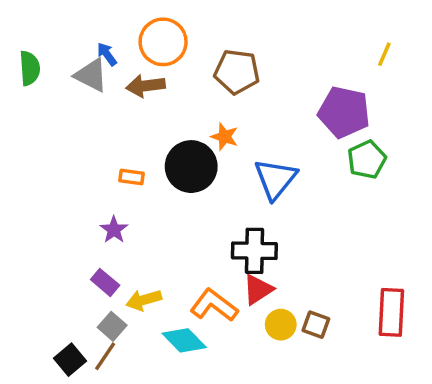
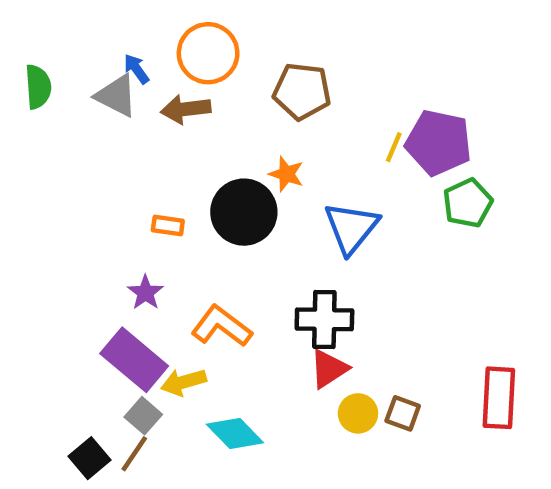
yellow line: (384, 54) -> (394, 147), moved
purple rectangle: (105, 282) -> (134, 360), size x1.8
orange L-shape: (214, 305) -> (221, 326), moved

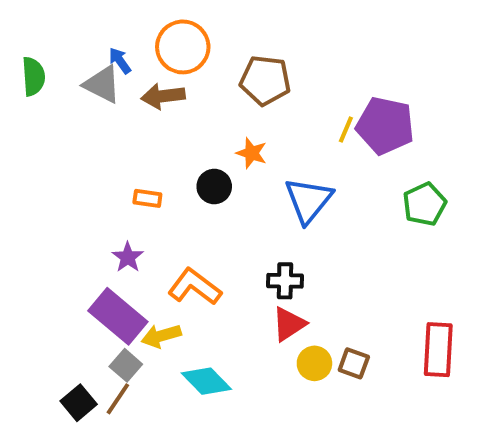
green pentagon: (468, 203) -> (425, 204), moved
black circle: (244, 212) -> (214, 187), size x0.6
black cross: (324, 319) -> (285, 281), size x0.7

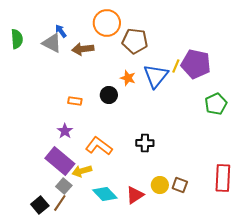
orange circle: (183, 47) -> (107, 23), moved
blue triangle: (309, 200) -> (156, 76), moved
red triangle: (289, 324) -> (135, 195), moved

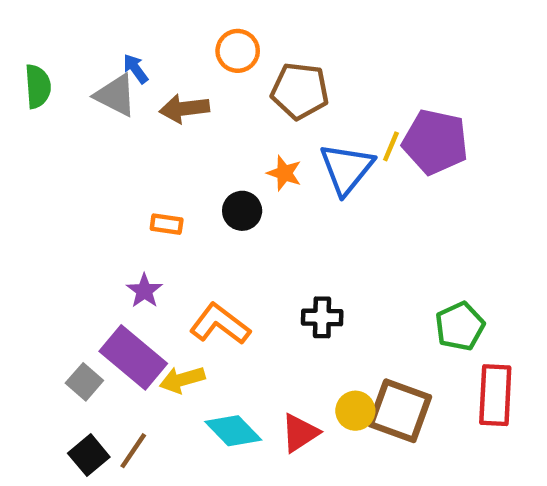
orange circle: (107, 23) -> (238, 51), size x0.7
green pentagon: (216, 104) -> (460, 326), moved
brown square: (180, 185) -> (400, 411), size x1.8
gray square: (64, 186) -> (84, 382), moved

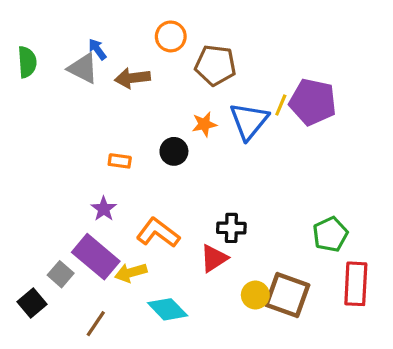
orange star: (284, 173) -> (204, 124), turned -30
red triangle: (300, 433) -> (214, 258), moved
black square: (89, 455) -> (32, 303), moved

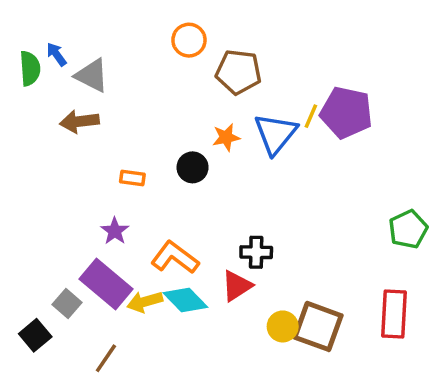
blue arrow: (97, 49) -> (56, 54), moved
brown arrow: (132, 78) -> (79, 121), moved
green pentagon: (330, 234) -> (408, 229), moved
cyan diamond: (168, 309) -> (185, 300), moved

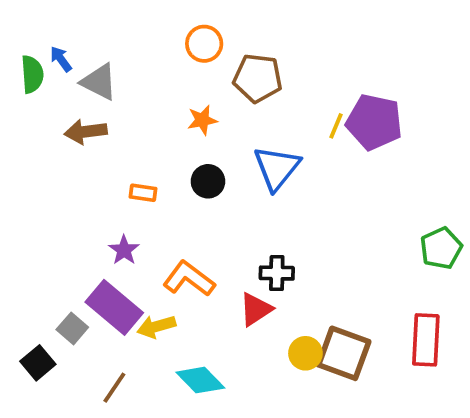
blue triangle: (276, 134) -> (277, 168), moved
orange star: (226, 137) -> (202, 120), moved
cyan diamond: (185, 300) -> (200, 380), moved

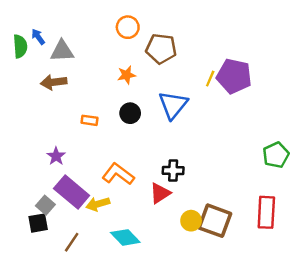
gray triangle: (99, 82) -> (62, 51), turned -30
purple star: (124, 250) -> (56, 156), moved
black square: (38, 363) -> (38, 223), moved, turned 30

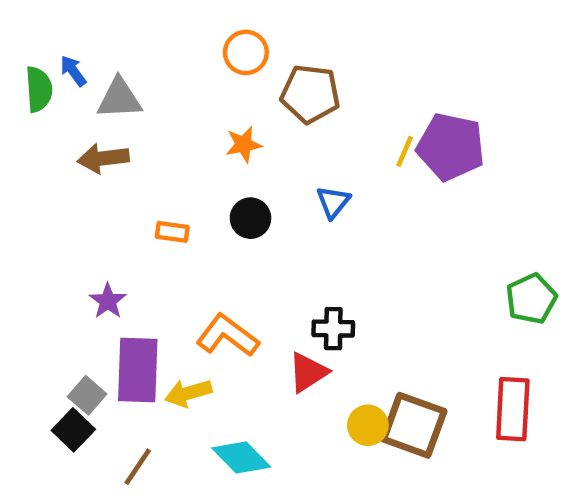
blue triangle: (173, 105) -> (333, 202), size x0.6
purple rectangle: (72, 192) -> (138, 370), turned 52
black square: (38, 223) -> (73, 430), turned -36

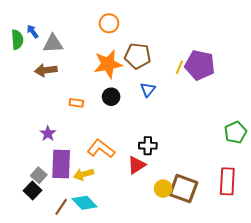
brown pentagon: (310, 94) -> (138, 56), moved
orange star: (244, 144) -> (108, 64), size x1.8
cyan diamond: (241, 457) -> (85, 203), moved

